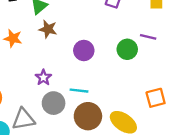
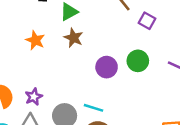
green circle: (127, 49) -> (138, 61), moved
purple star: (43, 77) -> (34, 97), moved

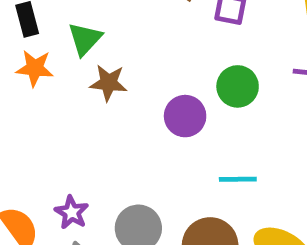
orange star: (35, 40) -> (35, 68), moved
cyan line: (94, 108) -> (238, 179), moved

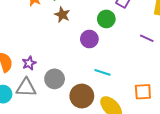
green circle: (238, 86) -> (106, 19), moved

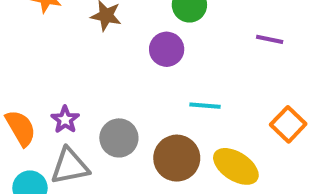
purple line: (147, 38) -> (270, 39), moved
orange square: (143, 92) -> (288, 124), turned -30

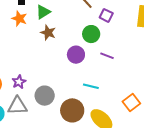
purple line: (270, 39) -> (107, 56), moved

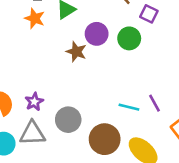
brown star: (48, 33) -> (76, 52), moved
purple circle: (76, 55) -> (97, 34), moved
purple line: (107, 56) -> (154, 103), moved, turned 40

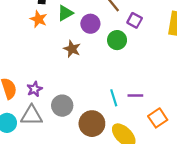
purple circle: (97, 34) -> (90, 24), moved
purple line: (154, 103) -> (135, 96), turned -64
cyan line: (129, 107) -> (114, 98), turned 56

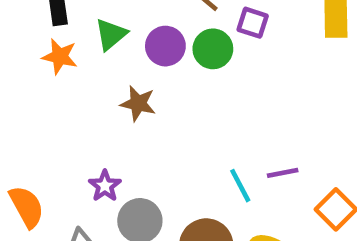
green circle: (117, 40) -> (213, 49), moved
purple star: (35, 89) -> (105, 186), moved

